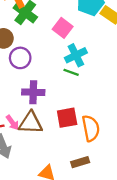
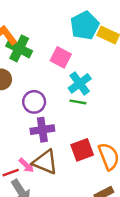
purple circle: (20, 58) -> (34, 102), moved
brown triangle: (31, 123) -> (45, 162), turned 30

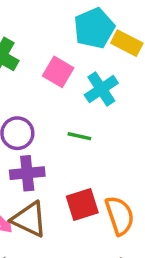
cyan cross: (80, 83) -> (101, 89), moved

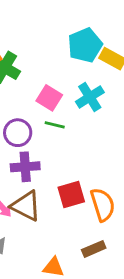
pink square: (58, 72) -> (49, 98), moved
green line: (79, 136) -> (55, 125), moved

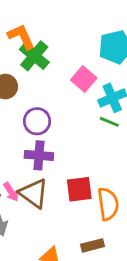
pink square: (49, 98) -> (84, 79), moved
green line: (55, 125) -> (109, 122), moved

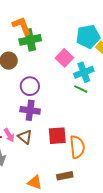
green cross: (34, 56) -> (30, 40), turned 35
brown triangle: (34, 193) -> (25, 137), size x0.7

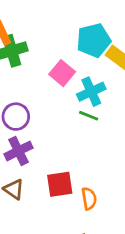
purple cross: (30, 110) -> (18, 151), turned -30
orange semicircle: (77, 147) -> (89, 199), size x0.7

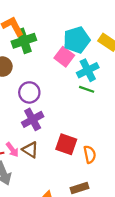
cyan pentagon: (94, 40) -> (77, 40), moved
red square: (60, 184) -> (66, 144), turned 30

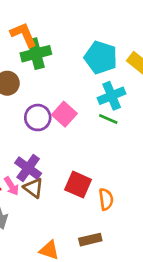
cyan pentagon: (77, 40) -> (101, 57), turned 30
pink square: (64, 57) -> (64, 114), moved
purple cross: (33, 119) -> (28, 168), moved, turned -30

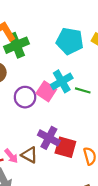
cyan cross: (112, 96) -> (62, 81), moved
purple cross: (28, 168) -> (49, 138), moved

